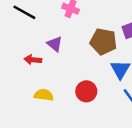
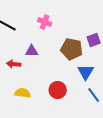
purple triangle: (55, 44) -> (32, 51), turned -40

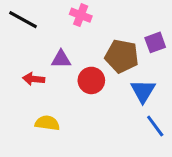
red circle: (58, 90) -> (91, 80), moved

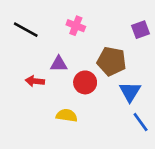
purple square: (155, 42) -> (141, 30), moved
yellow semicircle: (47, 123) -> (67, 115), moved

